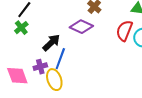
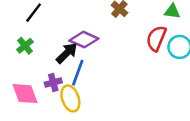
purple diamond: (81, 27) -> (84, 40), moved
green cross: (21, 28) -> (25, 46), moved

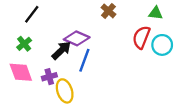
blue line: (78, 73) -> (84, 60), moved
pink diamond: (25, 94) -> (21, 72), moved

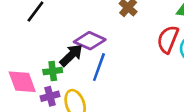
green cross: (24, 44) -> (53, 71), moved, turned 32
purple cross: (49, 77) -> (50, 96), moved

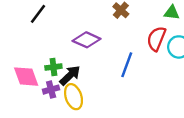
black arrow: (71, 55) -> (70, 75), moved
blue line: (99, 67) -> (127, 65), moved

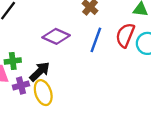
blue line: (127, 65) -> (96, 40), moved
green cross: (53, 67) -> (13, 61), moved

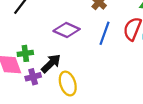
yellow ellipse: (43, 93) -> (68, 83), moved

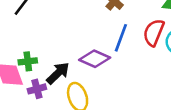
purple diamond: (67, 30) -> (95, 59), moved

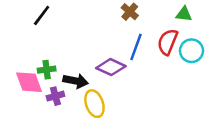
black arrow: (58, 73) -> (76, 81), turned 55

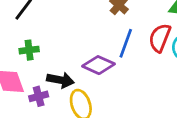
green cross: (47, 70) -> (29, 50), moved

